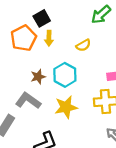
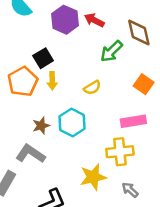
yellow star: (66, 107) -> (93, 177), moved

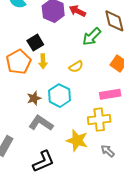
gray L-shape: (30, 154) -> (41, 123), moved
yellow star: (93, 177) -> (77, 140), turned 30

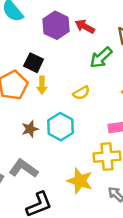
black square: (35, 43) -> (34, 63), turned -35
gray L-shape: (41, 123) -> (24, 168), moved

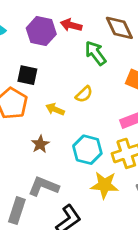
green arrow: (101, 58) -> (96, 53), turned 110
yellow arrow: (42, 85) -> (55, 109), moved, turned 126
cyan hexagon: (60, 127) -> (87, 150), moved

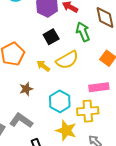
black square: (27, 75) -> (51, 37), moved, turned 35
yellow semicircle: (84, 94) -> (67, 60), size x1.6

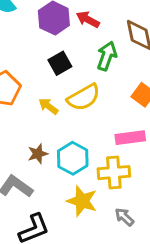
green arrow: (83, 32) -> (107, 56), turned 42
brown star: (26, 89) -> (38, 154), moved

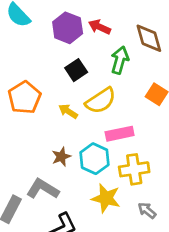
pink rectangle: (130, 138) -> (120, 134), moved

